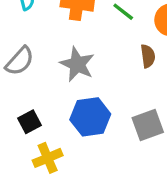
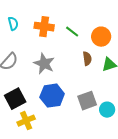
black square: (30, 122) -> (15, 99), size x1.5

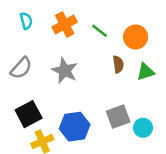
orange cross: (44, 27) -> (65, 25), turned -36
blue hexagon: (52, 96) -> (75, 127), moved

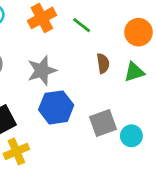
orange circle: (136, 37) -> (139, 32), moved
gray star: (65, 71) -> (42, 70), turned 30
blue hexagon: (75, 127) -> (56, 107), moved

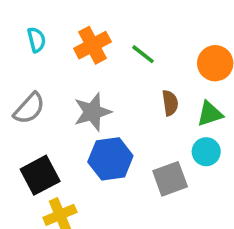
cyan circle: (131, 136) -> (206, 152), moved

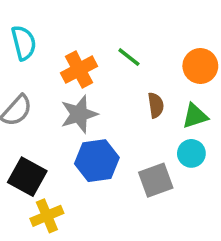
cyan semicircle: (36, 40) -> (24, 43), size x1.4
orange cross: (92, 45) -> (79, 70), moved
black square: (40, 175) -> (27, 177), turned -33

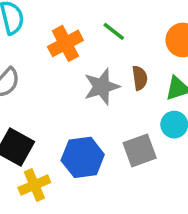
gray star: (79, 114) -> (102, 87), moved
blue hexagon: (97, 161) -> (83, 157), moved

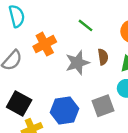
orange cross: (65, 43) -> (45, 44), moved

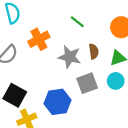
gray star: (77, 63) -> (70, 57), turned 30
gray square: (103, 106) -> (87, 83), moved

